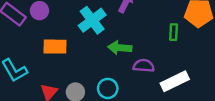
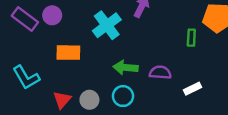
green arrow: (120, 48) -> (125, 67), moved
white rectangle: (175, 81) -> (193, 89), size x0.6

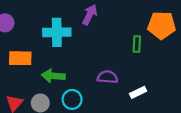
cyan cross: (107, 25) -> (57, 32), turned 36
green arrow: (125, 67) -> (53, 76), moved

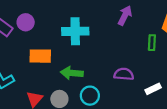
purple arrow: (90, 15) -> (125, 15), moved

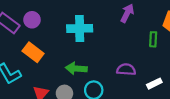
orange rectangle: (40, 56) -> (33, 52), moved, turned 36

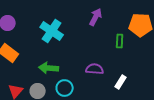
cyan cross: (80, 28) -> (52, 31), turned 35
white rectangle: (154, 84) -> (121, 82), turned -32

